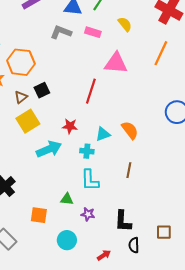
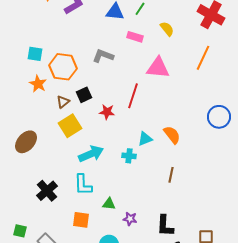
gray L-shape: (61, 32) -> (103, 56), moved
red star: (70, 126) -> (107, 112), moved
cyan L-shape: (90, 180) -> (83, 185), moved

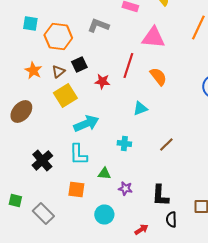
orange star: (38, 84) -> (33, 70), moved
orange semicircle: (172, 135) -> (158, 76), moved
cyan cross: (129, 156) -> (124, 144), moved
brown line: (171, 175) -> (166, 144), turned 35

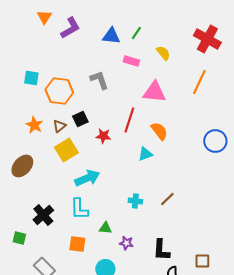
gray L-shape: (98, 26) -> (99, 80), turned 50
cyan triangle: (140, 108) -> (145, 154), moved
cyan cross: (124, 144) -> (135, 201), moved
green square: (15, 200) -> (19, 238), moved

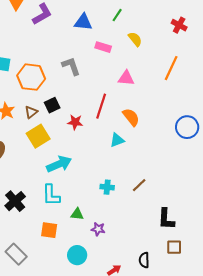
green line: (136, 33) -> (117, 15), moved
red cross: (207, 39) -> (179, 25), size x0.6
pink triangle: (154, 92) -> (126, 78), size x0.7
black L-shape: (161, 250) -> (166, 219), moved

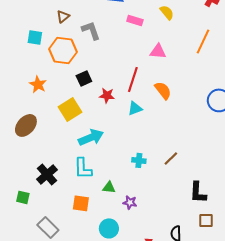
gray L-shape: (71, 66) -> (91, 30), moved
brown triangle: (31, 112) -> (63, 16), moved
cyan triangle: (117, 140) -> (135, 108), moved

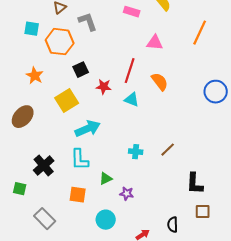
cyan triangle: (135, 108) -> (132, 100), turned 42
green triangle: (109, 187) -> (106, 179), turned -32

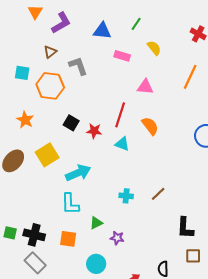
black square: (81, 70) -> (71, 123), moved, turned -35
yellow square: (67, 101) -> (47, 155), moved
black cross: (44, 166) -> (34, 235), moved, turned -35

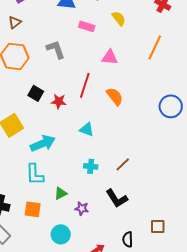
gray L-shape: (78, 66) -> (56, 49), moved
cyan triangle: (122, 144) -> (87, 129), moved
black L-shape: (185, 228) -> (117, 198), moved, turned -35

